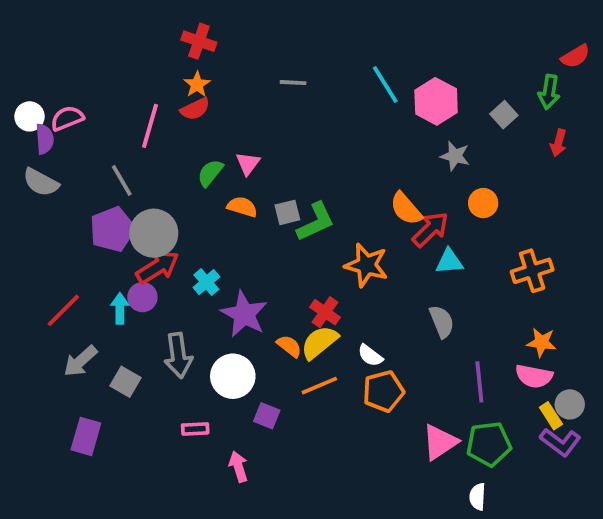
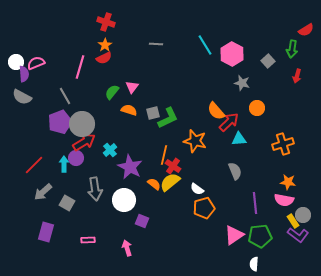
orange line: (319, 386) -> (164, 155), moved, turned -54
pink rectangle: (195, 429) -> (88, 240), moved

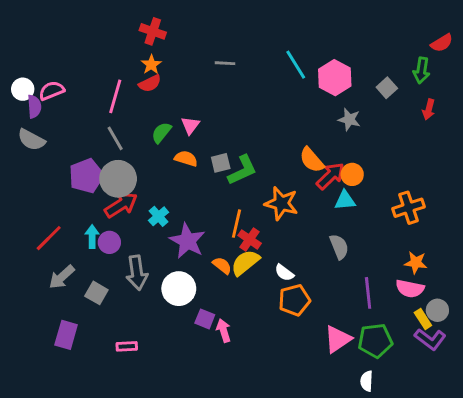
gray line: (65, 96) -> (115, 138), moved
orange circle: (257, 108) -> (352, 174), moved
purple circle: (76, 158) -> (109, 242), moved
pink arrow: (127, 248) -> (224, 330), moved

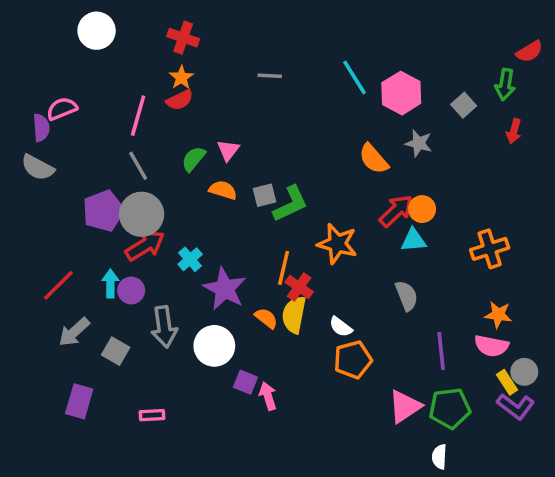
white circle: (23, 89) -> (97, 31), moved, size x1.4
orange semicircle: (312, 160) -> (374, 159), moved
yellow semicircle: (245, 263) -> (294, 315), turned -40

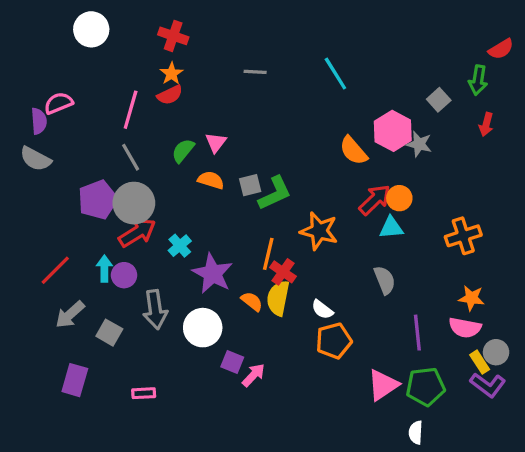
pink hexagon: (401, 93) -> (393, 131), moved
gray star: (419, 143) -> (419, 144), moved
pink arrow: (268, 396) -> (253, 375), turned 60

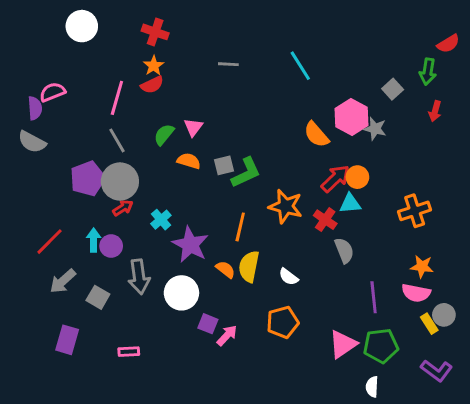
red arrow: (137, 233) -> (123, 208), size x0.6
red cross: (283, 272) -> (325, 220), moved
orange pentagon: (334, 341) -> (283, 322), moved
purple L-shape: (488, 385) -> (437, 371), moved

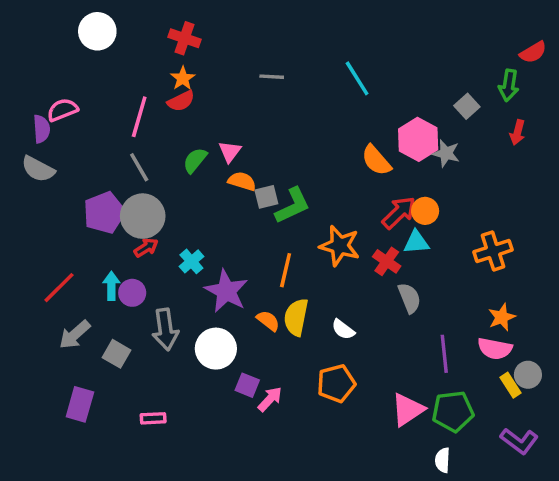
orange semicircle: (189, 161) -> (242, 181), moved
orange star: (422, 267) -> (502, 317), turned -30

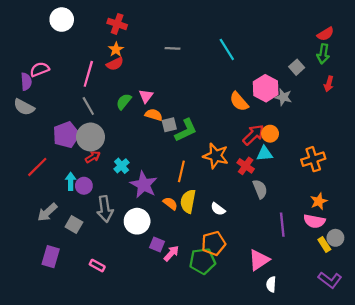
red semicircle: (533, 52) -> (325, 34), moved
red line: (59, 288) -> (37, 167), moved
green pentagon: (453, 411) -> (202, 261), moved
pink rectangle: (153, 418) -> (97, 266), turned 32
white semicircle: (442, 460) -> (271, 284), moved

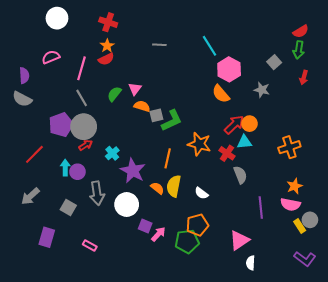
pink semicircle: (40, 69) -> (51, 57), moved
pink hexagon: (266, 88) -> (229, 69), moved
gray arrow: (47, 212) -> (30, 196), moved

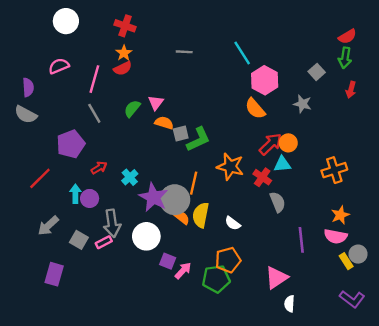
gray circle: (84, 127) -> (175, 200), moved
gray arrow: (30, 196) -> (48, 226), moved
pink rectangle: (90, 245) -> (104, 242), moved, turned -56

